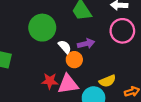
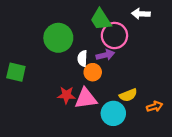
pink circle: (122, 31) -> (114, 36), moved
white semicircle: (65, 47) -> (82, 58), turned -136

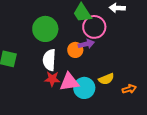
white semicircle: (82, 58) -> (49, 60), moved, size x1.5
orange circle: (93, 72) -> (75, 50), moved
cyan circle: (113, 113) -> (84, 88), moved

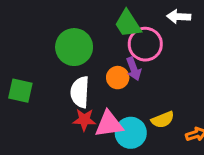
purple arrow: (86, 44) -> (134, 69), turned 84

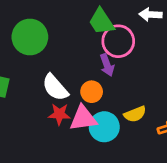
green circle: (74, 47) -> (30, 37), moved
orange circle: (118, 78) -> (92, 92), moved
white semicircle: (80, 92) -> (55, 87), turned -44

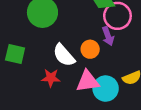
orange circle: (92, 92) -> (90, 49), moved
red star: (59, 114) -> (51, 78), moved

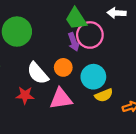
purple arrow: (108, 36) -> (74, 42), moved
cyan circle: (106, 89) -> (93, 77), moved

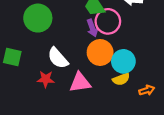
orange circle: (63, 67) -> (100, 52), moved, size x1.5
cyan circle: (93, 77) -> (123, 61), moved

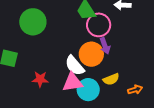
purple arrow: (92, 28) -> (105, 46), moved
white semicircle: (58, 58) -> (75, 66), moved
cyan circle: (123, 61) -> (88, 90), moved

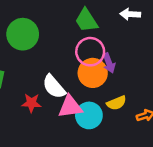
pink circle: (99, 25) -> (90, 52), moved
white semicircle: (75, 66) -> (54, 87), moved

